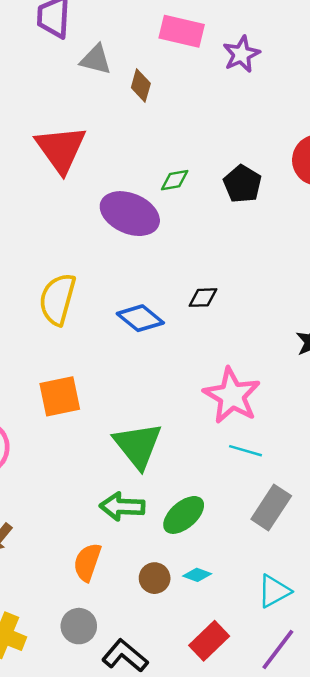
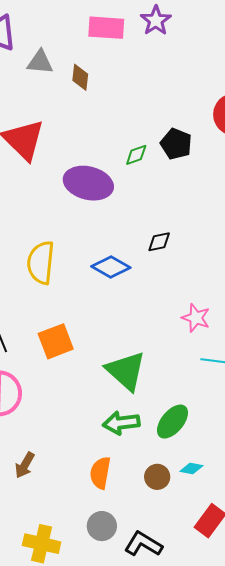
purple star: (241, 54) -> (156, 21), moved
green diamond: (175, 180) -> (136, 155), moved
pink star: (232, 396) -> (196, 318), size x0.6

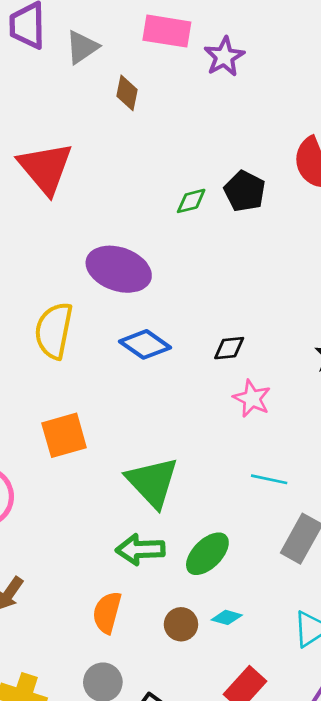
purple star: (156, 21) -> (224, 57), moved
gray triangle: (40, 62) -> (82, 47), moved, turned -44
purple ellipse: (88, 183) -> (119, 269), moved
black diamond: (159, 242) -> (229, 348), moved
pink star: (196, 318) -> (252, 399), moved

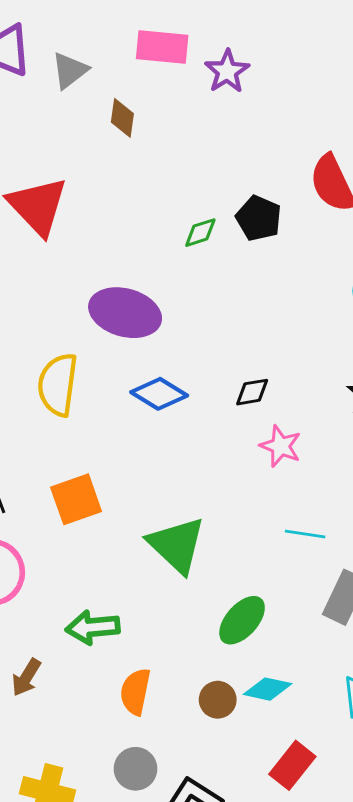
green arrow: (140, 550) -> (93, 627), moved
cyan diamond: (227, 617) -> (268, 689), size x1.4

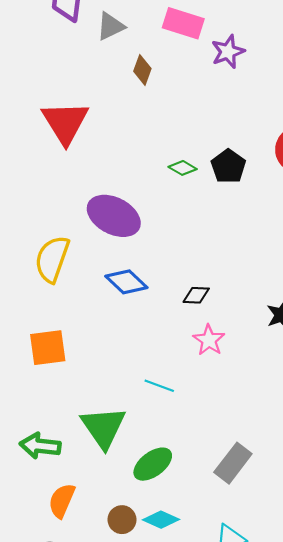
green diamond: (200, 233) -> (183, 168), turned 36
cyan line: (305, 534) -> (159, 386), moved
green triangle: (177, 545) -> (103, 427), moved

